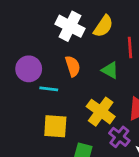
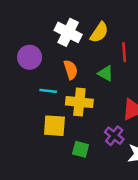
purple circle: (29, 69) -> (30, 57), moved
yellow cross: (101, 112) -> (79, 102), moved, turned -30

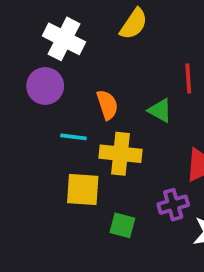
white cross: (68, 32) -> (64, 39), moved
yellow semicircle: (99, 32) -> (134, 24), moved
purple cross: (114, 136) -> (173, 205), turned 36

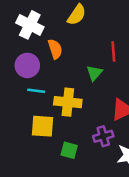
purple circle: (45, 86) -> (27, 65), moved
orange semicircle: (107, 105) -> (55, 49), moved
green triangle: (160, 110) -> (94, 73), turned 42

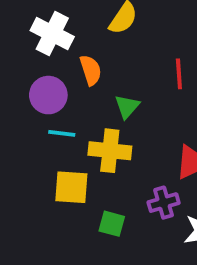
green triangle: (94, 73) -> (127, 107), moved

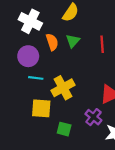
green triangle: (127, 107) -> (73, 41), moved
yellow cross: (110, 151) -> (63, 88), turned -35
purple cross: (164, 203) -> (93, 117), turned -35

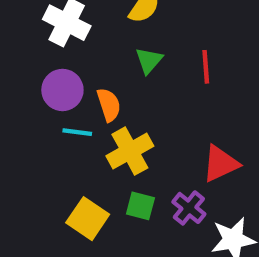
orange semicircle: (52, 42) -> (109, 105), moved
yellow square: (41, 108) -> (88, 219), moved, turned 30
green square: (64, 129) -> (140, 206), moved

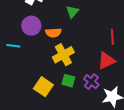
red line: (206, 67) -> (112, 37), moved
orange semicircle: (109, 105) -> (53, 33), turned 105
cyan line: (77, 132) -> (13, 46), moved

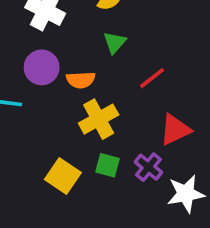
red line: (112, 37) -> (152, 78), moved, turned 56

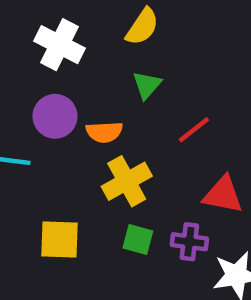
red triangle: (175, 130) -> (223, 195), turned 36
purple cross: (148, 167) -> (189, 242), turned -32
yellow square: (63, 176) -> (59, 240), moved, turned -32

